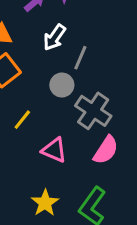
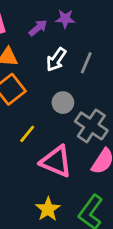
gray line: (80, 58) -> (86, 63), moved
pink triangle: (54, 150) -> (56, 161), size x1.4

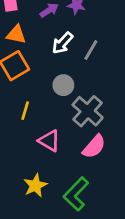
yellow line: (27, 134) -> (25, 111), turned -30
pink triangle: (56, 161) -> (49, 141), size x0.7

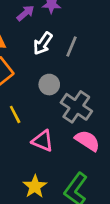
yellow line: (25, 111) -> (15, 114), turned -36
pink semicircle: (94, 147) -> (87, 141), turned -90

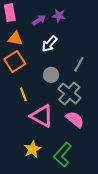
gray line: (72, 47) -> (79, 64), moved
pink triangle: (43, 141) -> (42, 116), size x1.4

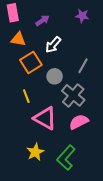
purple star: (59, 16) -> (82, 16), moved
orange square: (15, 62) -> (31, 62), moved
pink semicircle: (75, 119) -> (79, 122), turned -66

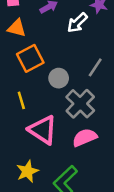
white arrow: (53, 45) -> (77, 23), moved

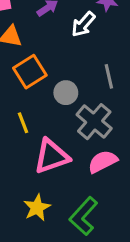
gray line: (95, 67) -> (109, 76), turned -42
pink triangle: (43, 130) -> (51, 156), turned -48

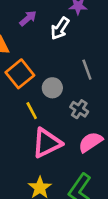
gray cross: (94, 122) -> (79, 109), size x0.6
yellow line: (23, 123) -> (32, 111), moved

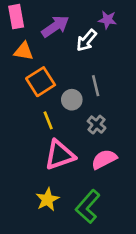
purple arrow: (28, 18) -> (55, 26), size x1.5
gray line: (87, 70) -> (96, 86), moved

